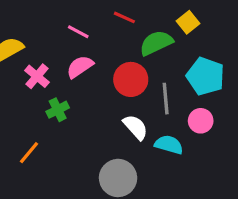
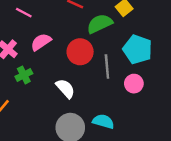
pink line: (78, 32) -> (24, 13), moved
white semicircle: (135, 127) -> (65, 88), moved
cyan semicircle: (169, 145) -> (103, 121), moved

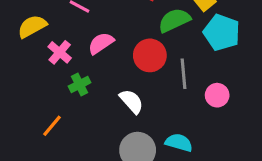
cyan pentagon: (138, 49) -> (222, 32), moved

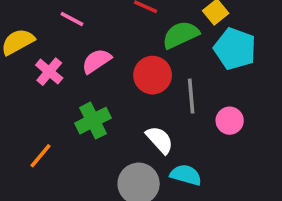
green cross: (80, 84) -> (93, 121), moved, size x1.4
white semicircle: (131, 101) -> (160, 140), moved

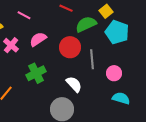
cyan semicircle: (186, 175) -> (121, 98), moved

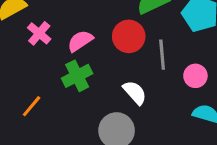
pink semicircle: (38, 39) -> (80, 41), moved

